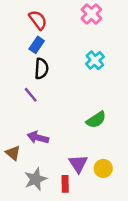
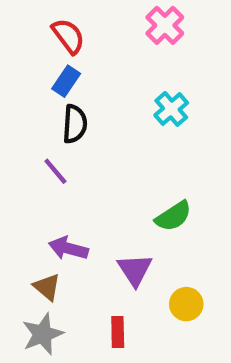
brown triangle: (13, 153) -> (47, 287), moved
purple triangle: (78, 164) -> (135, 270), moved
gray star: (35, 179) -> (43, 334), moved

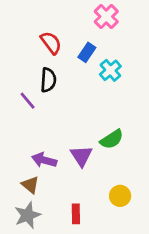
red semicircle: (68, 36) -> (51, 43), moved
blue rectangle: (66, 81) -> (87, 52), moved
purple line: (55, 171) -> (28, 101), moved
purple triangle: (135, 270) -> (81, 156), moved

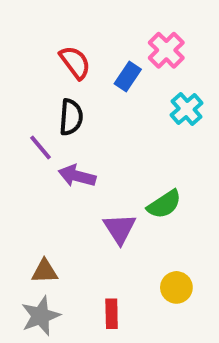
pink cross: (106, 17) -> (166, 50), moved
cyan cross: (110, 70) -> (187, 109), moved
purple arrow: (44, 160) -> (77, 176), moved
brown triangle: (30, 185) -> (45, 271), turned -42

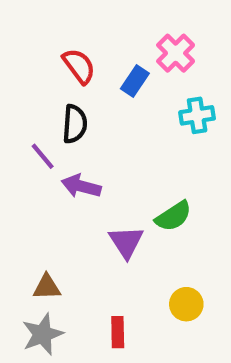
cyan cross: (187, 109) -> (197, 115), turned 32

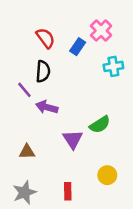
brown triangle: (47, 287) -> (27, 152), moved

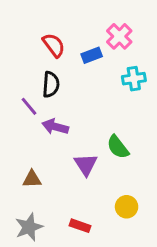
blue rectangle: (78, 47) -> (92, 55), turned 35
green semicircle: (100, 124) -> (118, 147), turned 85
red rectangle: (68, 191) -> (80, 226), turned -70

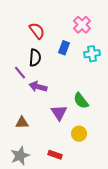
blue rectangle: (92, 55) -> (64, 48), moved, turned -48
yellow circle: (127, 207) -> (79, 134), moved

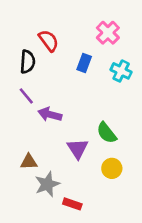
cyan cross: (92, 54) -> (121, 71), turned 35
black semicircle: (35, 58) -> (28, 62), moved
yellow circle: (79, 134) -> (112, 168), moved
gray star: (20, 156) -> (47, 184), moved

